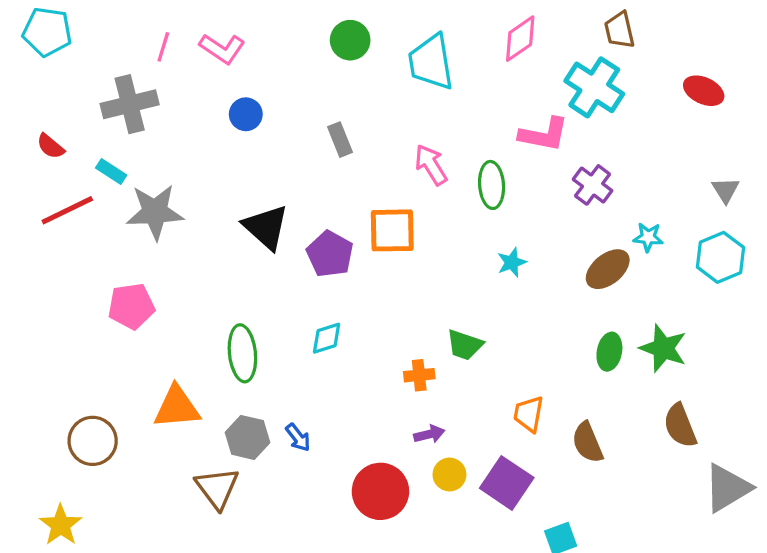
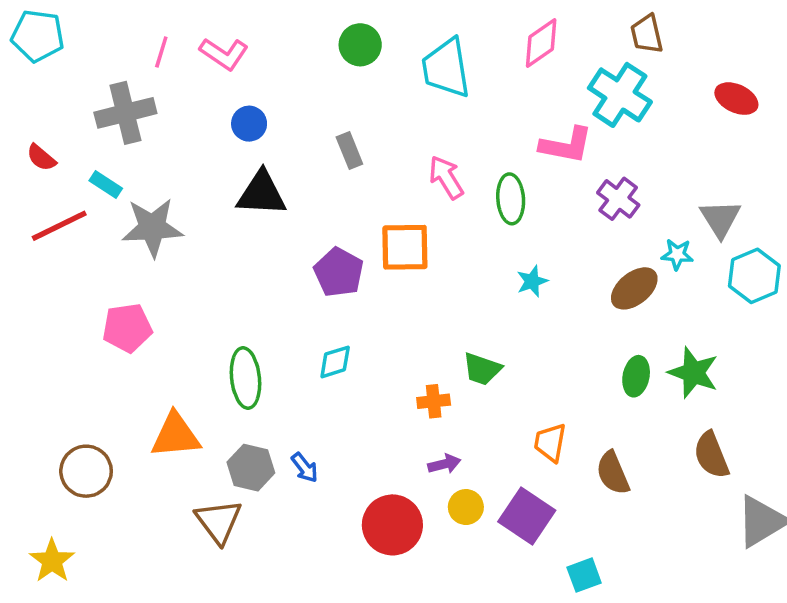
gray triangle: (726, 190) -> (720, 219), moved, size x1.4
black triangle: (266, 227) -> (262, 193), moved, turned -39

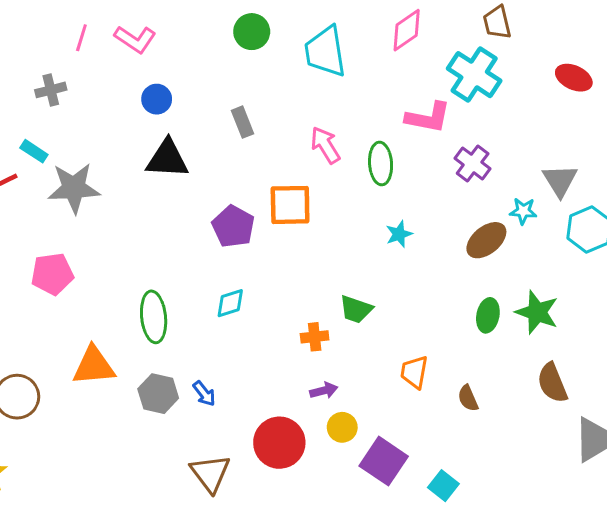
gray cross: (125, 113) -> (51, 90), size x0.6
brown semicircle: (613, 473) -> (468, 398), size x0.7
purple square: (527, 516) -> (384, 461), moved
brown triangle: (219, 521) -> (210, 473), moved
cyan square: (584, 575) -> (443, 486), turned -32

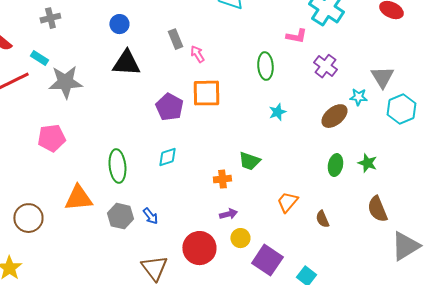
pink L-shape: (428, 118) -> (296, 36), size x0.7
pink arrow: (325, 145) -> (197, 54), moved, size x0.7
green star: (537, 312) -> (367, 163), size x0.7
orange trapezoid: (414, 372) -> (287, 202), turned 30

